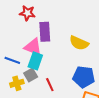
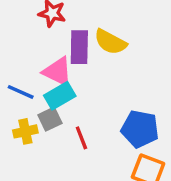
yellow semicircle: (79, 43) -> (110, 42), moved
cyan rectangle: (35, 61) -> (60, 96), turned 36

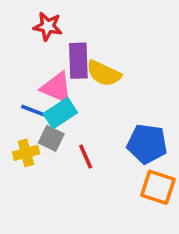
yellow semicircle: (110, 42) -> (104, 73), moved
blue line: (21, 92) -> (35, 111), moved
gray square: (50, 119) -> (51, 138), turned -35

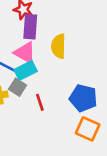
purple rectangle: (78, 61) -> (30, 27), moved
yellow semicircle: (104, 73) -> (59, 46), turned 60

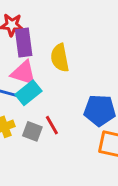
gray square: (18, 87) -> (32, 131), moved

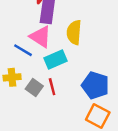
cyan rectangle: (29, 93) -> (55, 60), moved

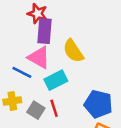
yellow semicircle: (74, 32) -> (73, 51), turned -35

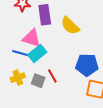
purple rectangle: (44, 31) -> (45, 15), moved
yellow semicircle: (73, 51) -> (70, 26), moved
cyan rectangle: (56, 80) -> (37, 53), moved

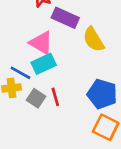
purple rectangle: (45, 15) -> (65, 18), turned -72
blue line: (20, 53) -> (21, 73), moved

